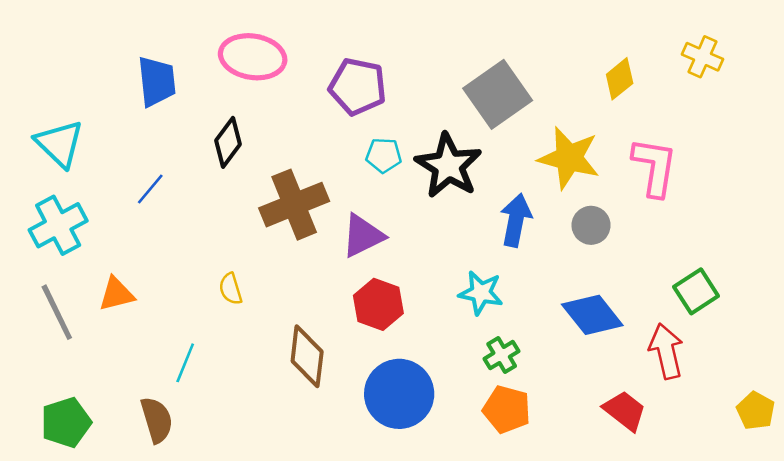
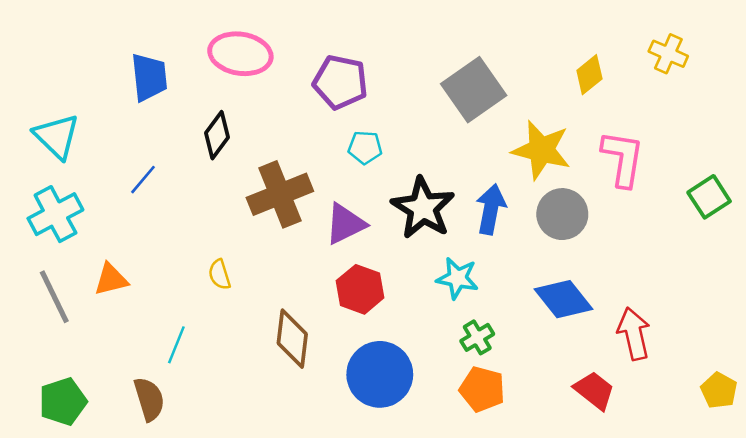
black star: (448, 166) -> (423, 208), moved
gray circle: (591, 225) -> (562, 214), size x1.4
green square: (696, 291) -> (709, 197), moved

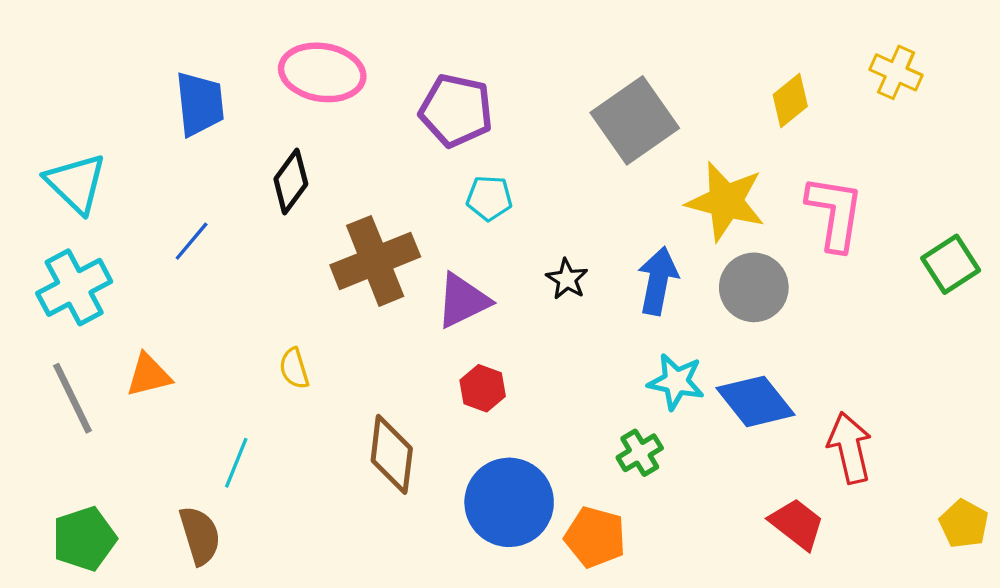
black star: (423, 208) -> (567, 279), size x0.5
cyan star: (457, 278) -> (676, 382), moved
red hexagon: (360, 289) -> (483, 388), size x0.7
orange pentagon: (482, 389) -> (595, 537), moved

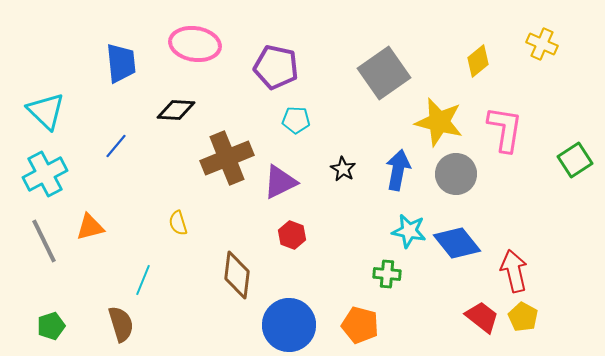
black diamond: (291, 182) -> (176, 110), turned 57
green cross: (640, 453) -> (387, 274), turned 36
blue circle: (509, 502) -> (289, 325), moved
yellow pentagon: (964, 524) -> (523, 317), moved
green pentagon: (84, 539) -> (51, 326), size x0.7

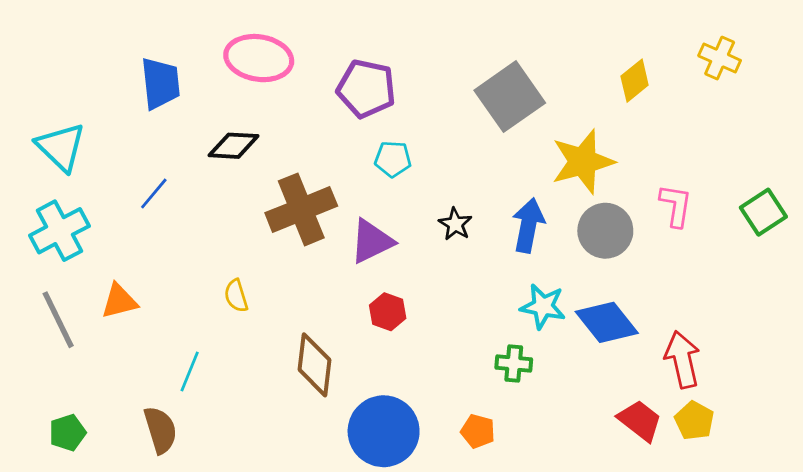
yellow star: (439, 122) -> (583, 162), turned -30
pink L-shape: (505, 129) -> (676, 205), moved, size x0.7
orange pentagon: (360, 325) -> (478, 431), size x0.7

